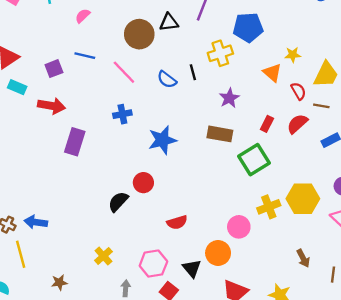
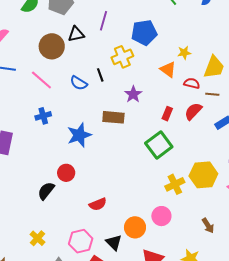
red semicircle: (298, 91) -> (192, 83), turned -42
brown rectangle: (220, 134) -> (113, 117), moved
pink circle: (239, 227) -> (161, 216), moved

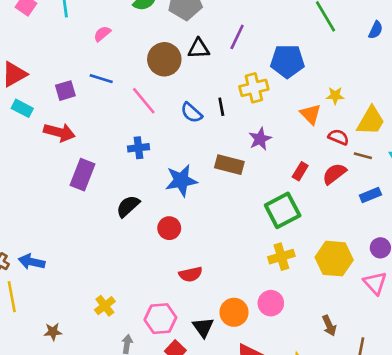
red circle: (66, 173) -> (169, 228), moved
yellow cross: (175, 184) -> (281, 257), moved
black semicircle: (46, 191) -> (128, 206), moved

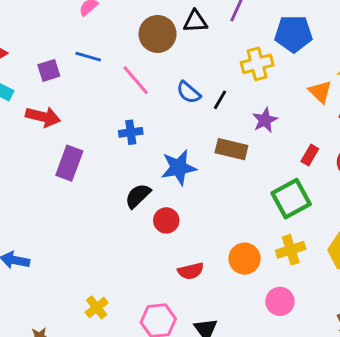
black line: (221, 107) -> (220, 100), moved, turned 42
black semicircle: (128, 206) -> (138, 196), moved
orange circle: (234, 312) -> (245, 259), moved

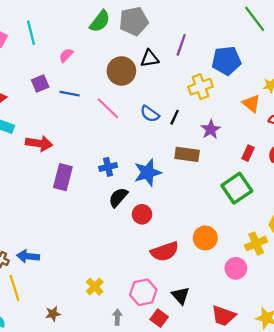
purple square: (49, 70) -> (40, 84), moved
blue cross: (131, 132) -> (108, 167), moved
yellow cross: (291, 250) -> (256, 243), moved
red semicircle: (191, 271) -> (165, 252), size x1.4

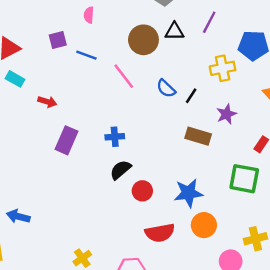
pink semicircle: (66, 55) -> (89, 15), turned -49
red arrow: (39, 143) -> (47, 102), size x0.7
blue star: (148, 173) -> (188, 193), moved
green square: (237, 188) -> (244, 179), turned 36

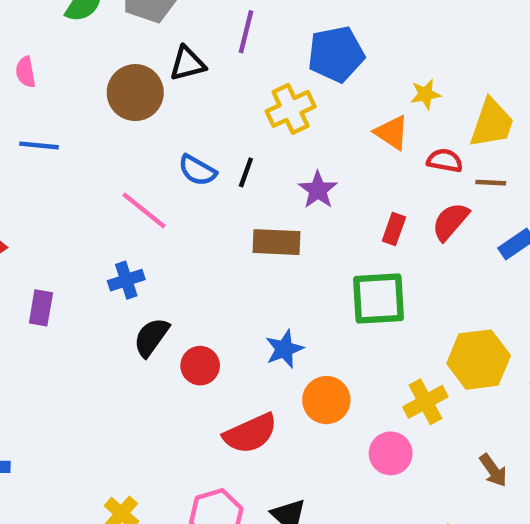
pink line: (124, 76) -> (144, 210), moved
purple rectangle: (67, 140) -> (41, 308), size x0.7
blue star: (188, 193) -> (284, 349), size x0.7

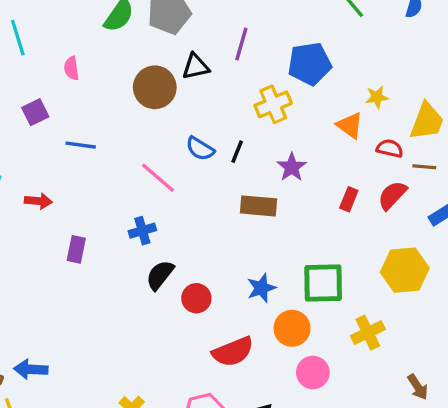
blue line: (39, 145) -> (81, 145), moved
green square: (378, 299) -> (323, 283), moved
yellow hexagon: (479, 360) -> (405, 270), moved
pink circle: (391, 453) -> (313, 372), moved

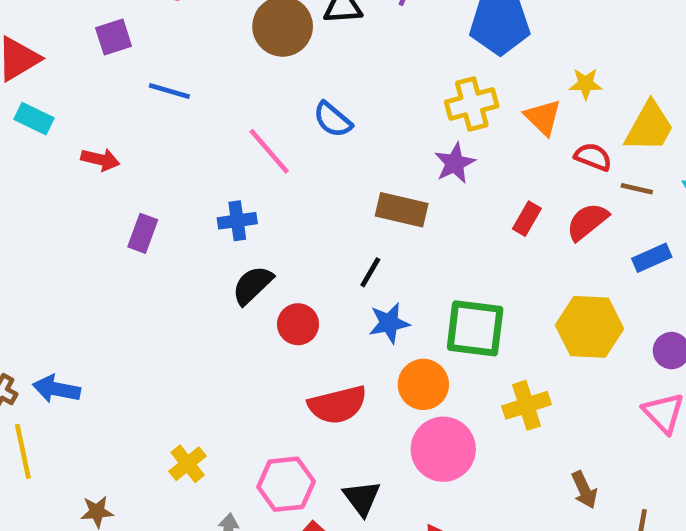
yellow cross: (273, 104) -> (472, 104), moved
black line: (237, 152) -> (370, 272), moved
pink circle: (313, 372) -> (443, 449), size x1.4

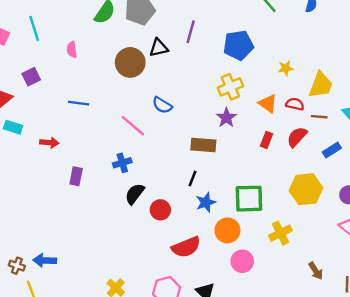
purple square: (114, 37) -> (31, 77), moved
orange triangle: (543, 117) -> (268, 103), moved
pink circle: (443, 449) -> (242, 261), size x0.7

